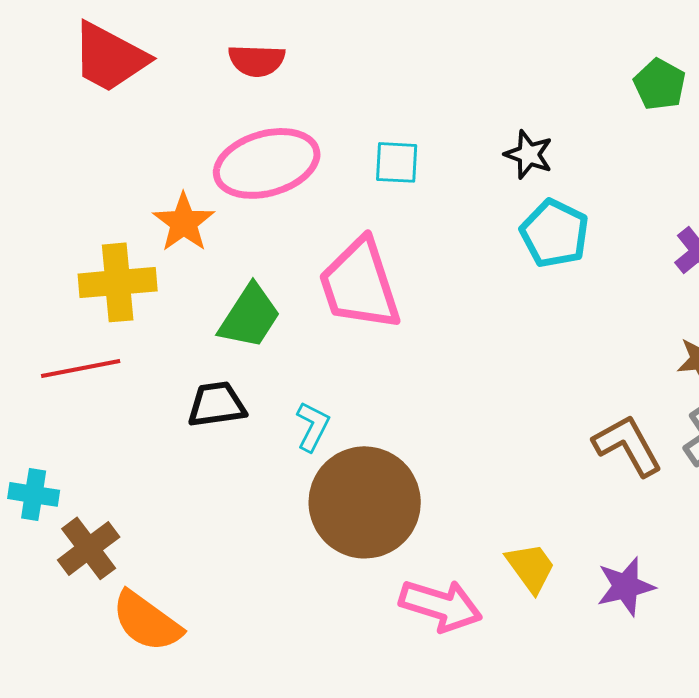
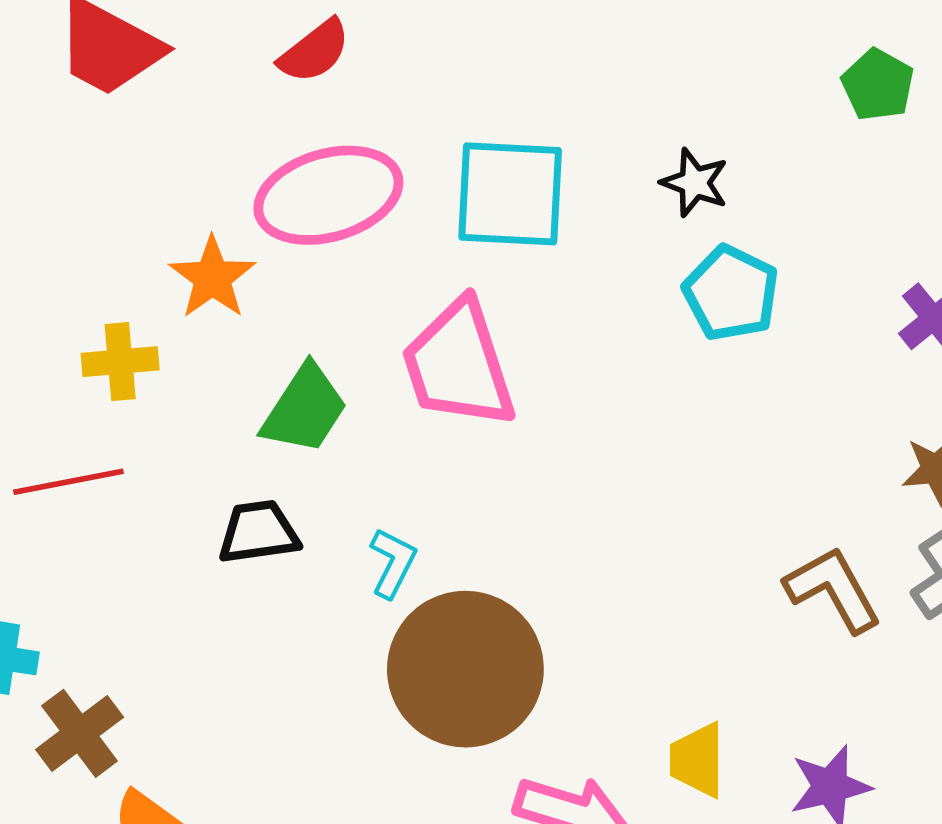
red semicircle: (257, 60) -> (314, 51), turned -40
cyan square: (397, 162) -> (510, 194), size x1.8
yellow cross: (118, 282) -> (120, 362), size x0.7
yellow trapezoid: (531, 567) -> (697, 760), turned -144

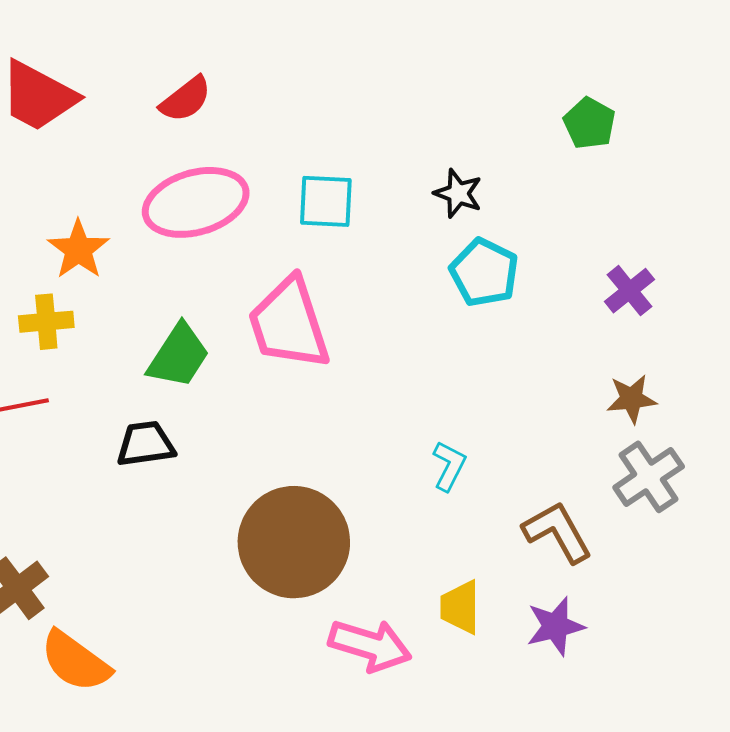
cyan square: (510, 194) -> (326, 201), size x0.7
orange star: (212, 278) -> (78, 249), moved
cyan L-shape: (393, 563) -> (449, 466), moved
brown L-shape: (833, 589) -> (557, 532), moved

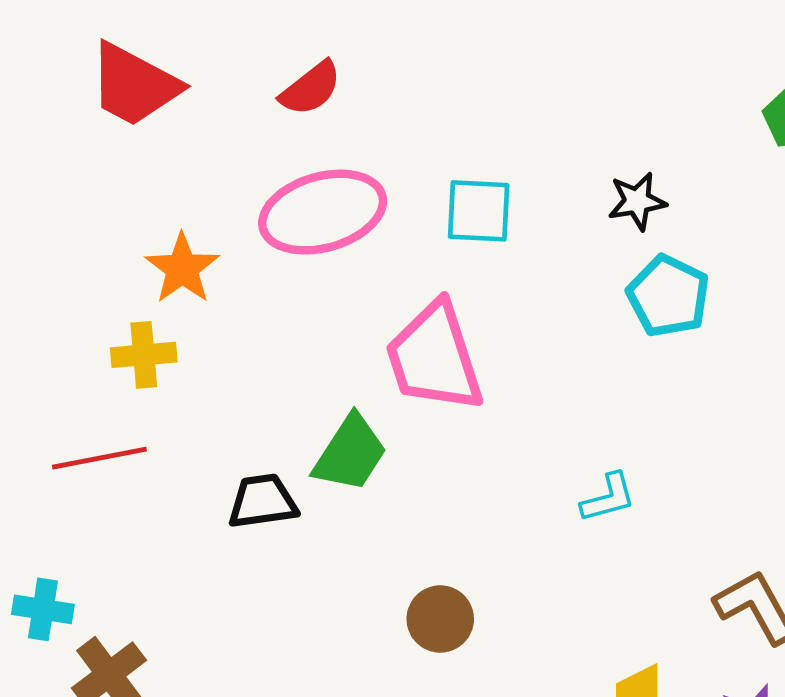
black star: (458, 193) -> (637, 201), turned -30
green trapezoid: (179, 356) -> (350, 453), moved
cyan L-shape: (449, 466) -> (608, 498), moved, turned 48
brown circle: (294, 542) -> (440, 619), size x0.5

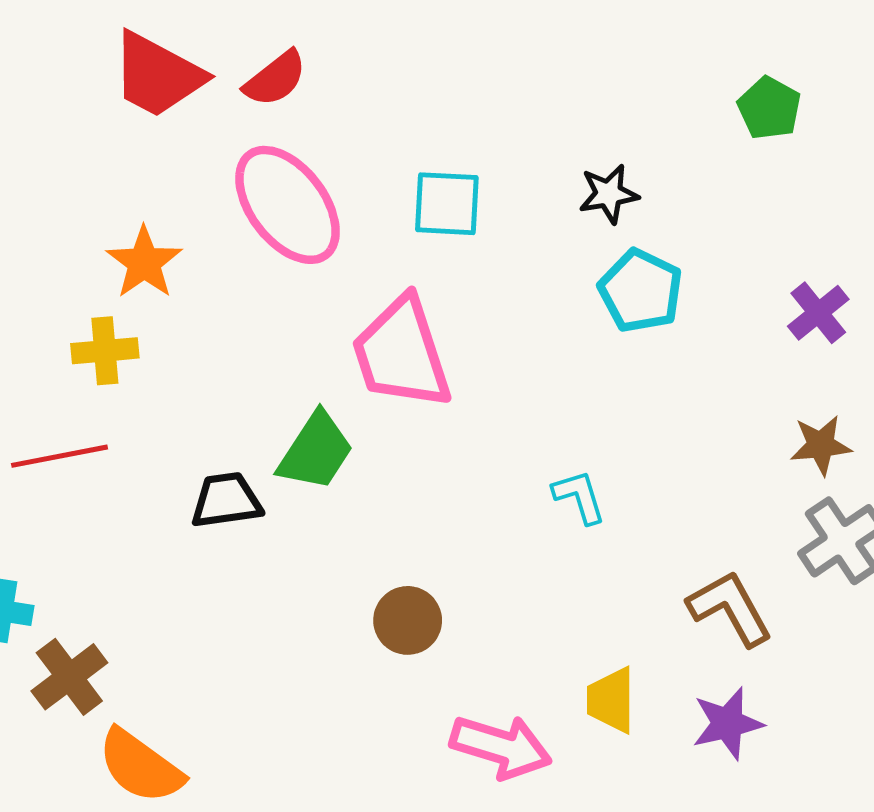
red trapezoid: (134, 85) -> (158, 75), moved
pink ellipse: (323, 212) -> (288, 205), turned 69
cyan L-shape: (608, 498) -> (579, 497), turned -92

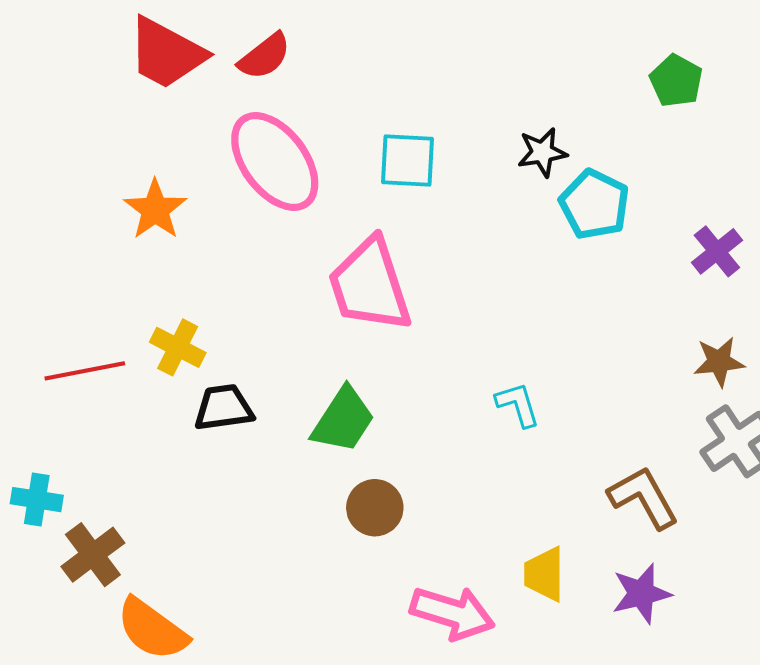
cyan pentagon: (641, 291) -> (594, 204), moved
yellow cross: (105, 351) -> (178, 347), moved, turned 32
green trapezoid: (316, 451) -> (343, 420), moved

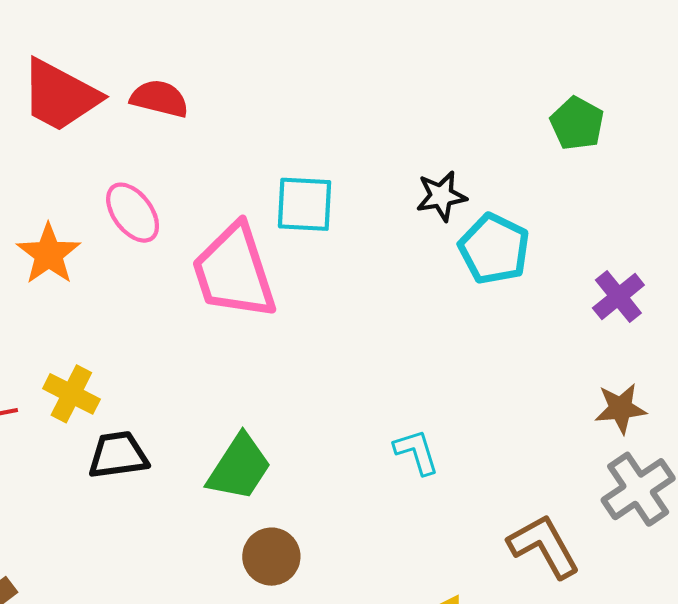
red semicircle: (265, 56) -> (159, 99), turned -128
pink ellipse: (275, 162) -> (133, 213), moved, size x0.6
pink trapezoid: (370, 285) -> (234, 272), moved

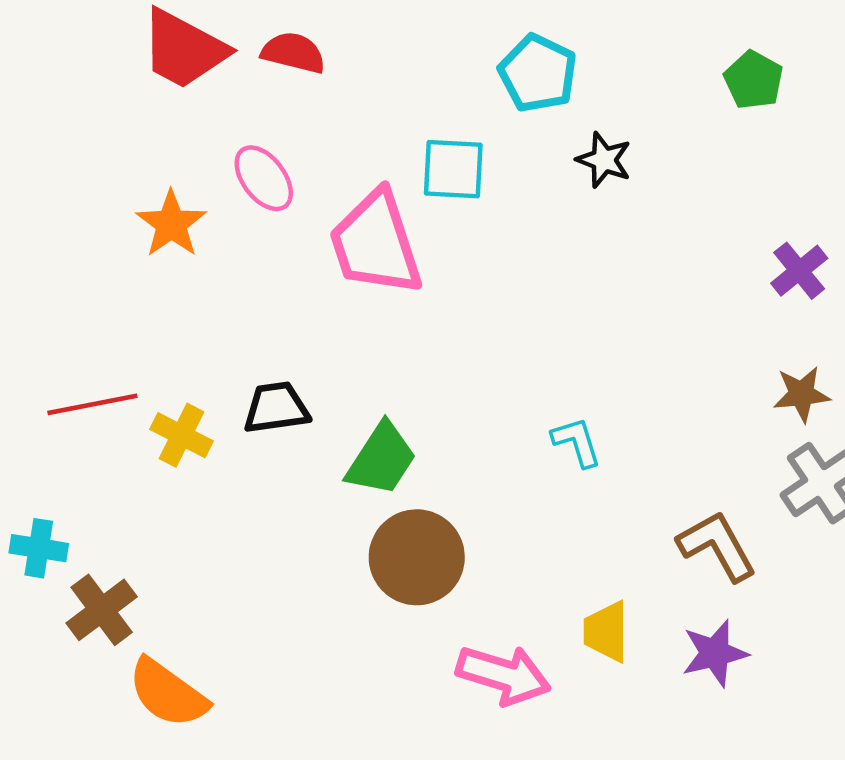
black star: (441, 196) -> (604, 160), turned 30
cyan pentagon: (494, 249) -> (538, 73), moved
yellow cross: (71, 394) -> (182, 435), moved
black trapezoid: (118, 455) -> (276, 408), moved
brown circle: (271, 557) -> (417, 557), size x1.5

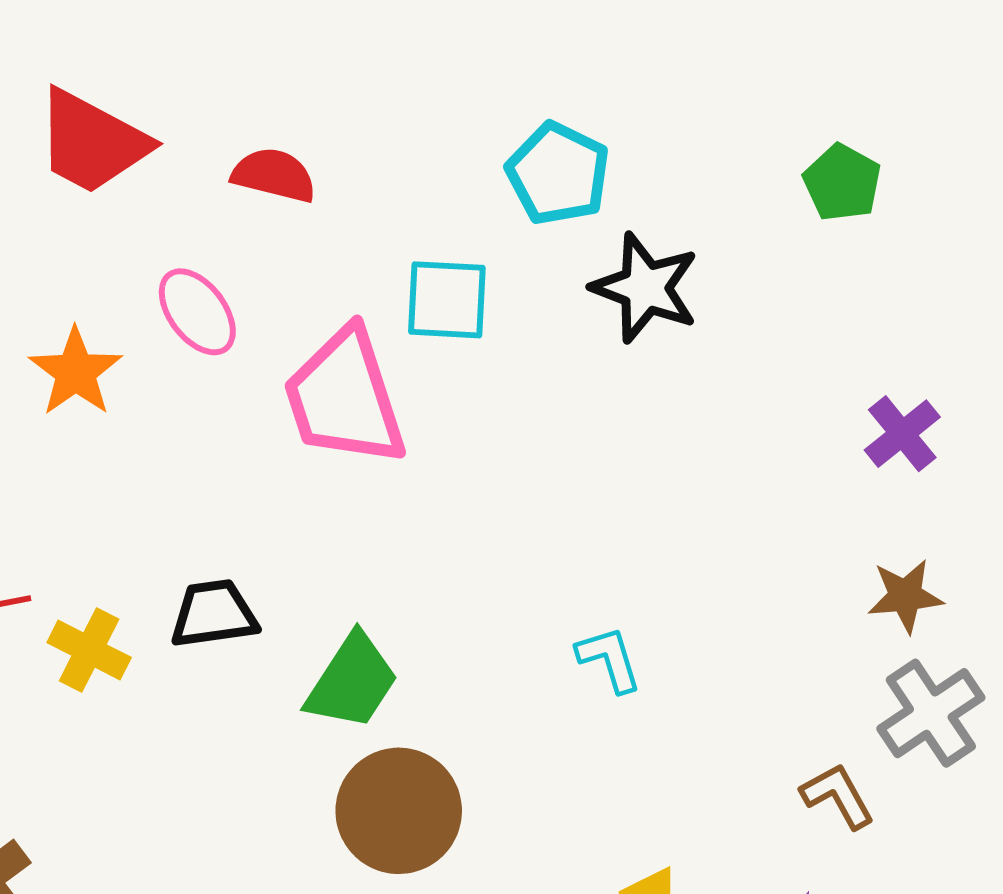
red semicircle: (293, 53) -> (274, 175), moved
black star: (604, 160) -> (645, 288), size x1.5
brown L-shape: (717, 546) -> (838, 796), moved, size x0.7

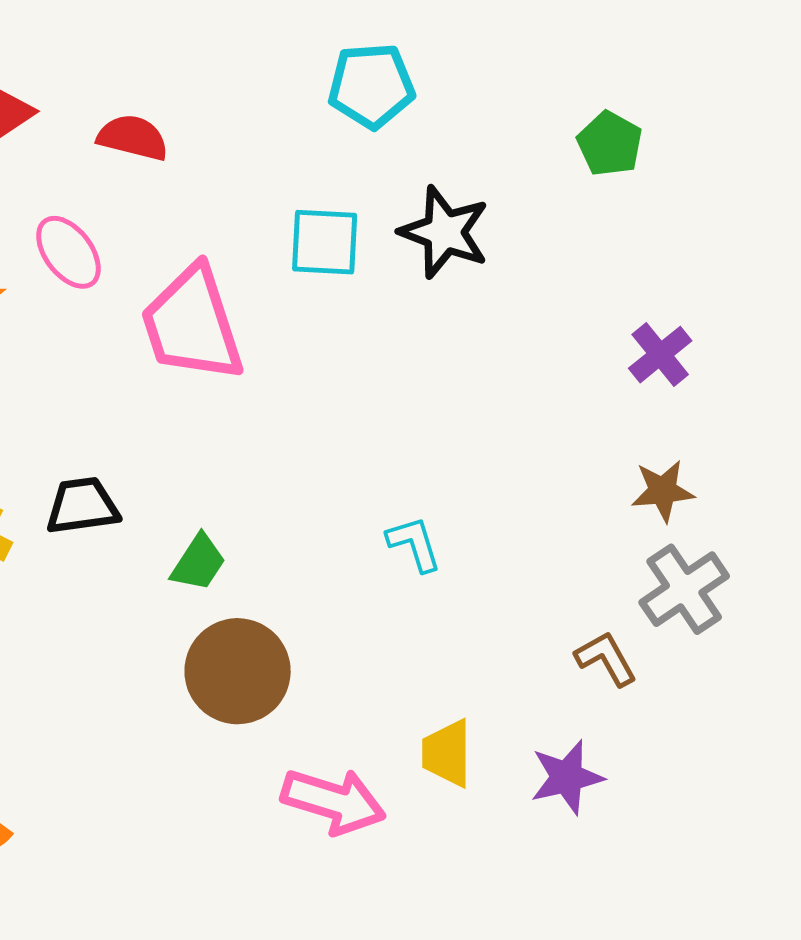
cyan pentagon: (558, 174) -> (371, 86), moved, turned -30
cyan square: (447, 300) -> (325, 242), moved
green trapezoid: (352, 682) -> (198, 563), size x0.7

